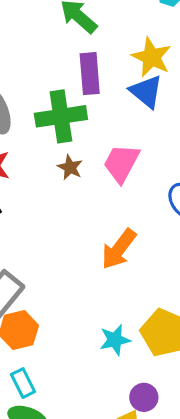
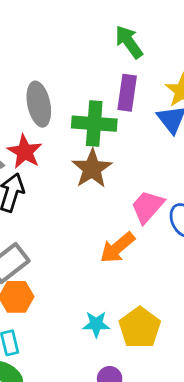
pink trapezoid: (121, 163) -> (147, 207), moved
brown star: (70, 167) -> (92, 169), size x1.8

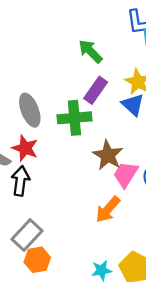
purple rectangle: (127, 93) -> (96, 90), turned 36
brown star: (92, 169) -> (108, 155), moved

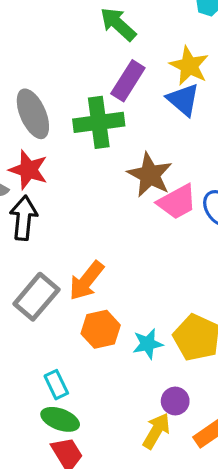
pink trapezoid: (126, 174) -> (177, 202), turned -148
orange arrow: (108, 209) -> (86, 281), moved
orange hexagon: (37, 260) -> (101, 329), moved

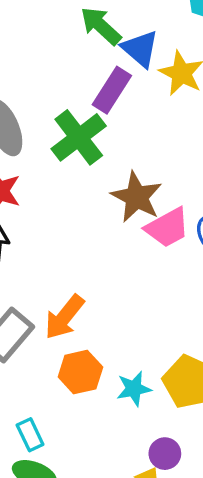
blue triangle: (183, 100) -> (140, 49), moved
green cross: (99, 122) -> (79, 137), turned -30

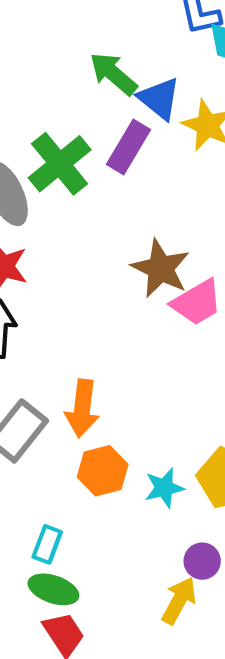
green cross: (79, 137) -> (60, 164), moved
orange arrow: (64, 317) -> (82, 408), turned -30
cyan rectangle: (30, 435) -> (47, 544), turned 48

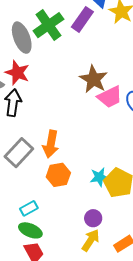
cyan star: (164, 488) -> (99, 177), moved
cyan rectangle: (47, 544) -> (29, 208), turned 36
purple circle: (202, 561) -> (93, 218), moved

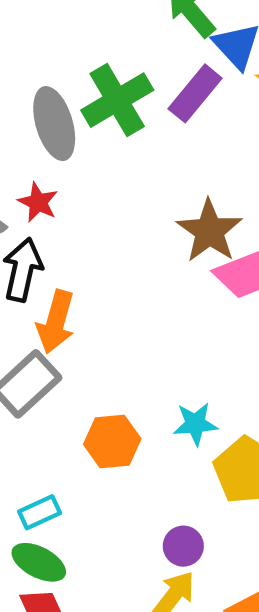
red star: (17, 73) -> (38, 202), size x0.7
orange arrow: (51, 144) -> (56, 322), moved
cyan star: (99, 177) -> (195, 424), moved

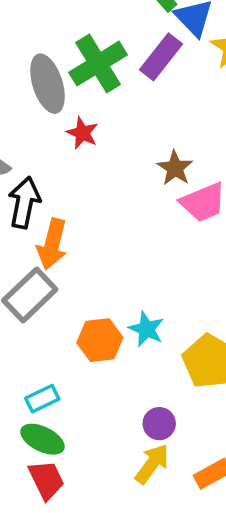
red star: (38, 202) -> (82, 133), moved
brown star: (209, 231) -> (175, 168), size x0.7
cyan star: (195, 424) -> (146, 329), moved, turned 30

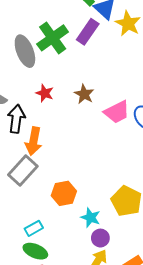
red star: (82, 133) -> (45, 93), moved
brown star: (175, 168) -> (84, 94), moved
cyan star: (146, 329) -> (91, 218), moved

